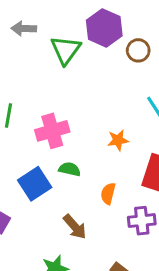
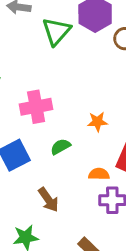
green semicircle: (70, 169) -> (60, 147), moved, turned -48
orange semicircle: (108, 194) -> (99, 174), moved, turned 72

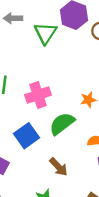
green semicircle: (60, 147) -> (62, 124), size x1.6

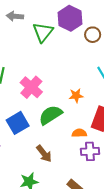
pink cross: (38, 95) -> (31, 87), turned -35

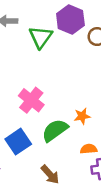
orange star: (76, 96) -> (82, 116), moved

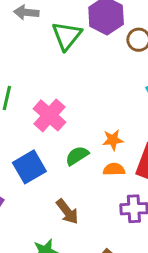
green semicircle: (55, 130) -> (77, 156), size x0.7
orange semicircle: (89, 149) -> (114, 169), moved

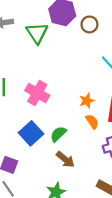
green semicircle: (77, 156) -> (58, 134), moved
orange semicircle: (114, 169) -> (92, 122), turned 70

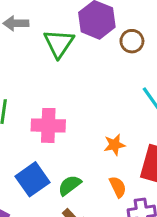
pink cross: (37, 93) -> (48, 125), turned -35
orange semicircle: (92, 122) -> (118, 187), moved

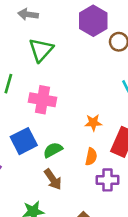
green triangle: (59, 43) -> (41, 50), moved
orange semicircle: (118, 187) -> (91, 157), turned 30

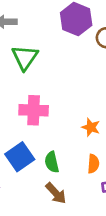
orange star: (93, 123) -> (91, 127), turned 30
green semicircle: (53, 150) -> (52, 162), turned -66

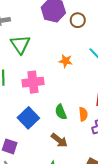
orange star: (91, 127) -> (66, 61), moved
green semicircle: (52, 162) -> (61, 112), moved

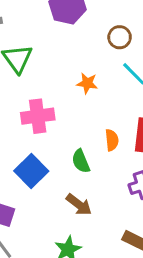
brown circle: (78, 20) -> (120, 37), moved
orange semicircle: (83, 114) -> (112, 140), moved

